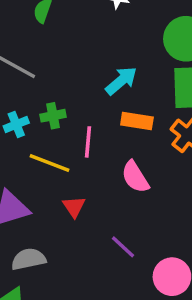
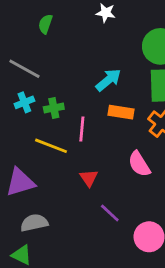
cyan cross: (16, 124) -> (24, 102), moved
pink semicircle: (135, 177) -> (139, 164), moved
red triangle: (74, 207) -> (89, 178), moved

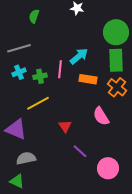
gray line: (24, 69) -> (19, 48), turned -45
pink line: (82, 129) -> (60, 69), moved
yellow line: (51, 146) -> (38, 103), turned -50
purple triangle: (20, 182) -> (16, 129), turned 40

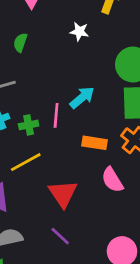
orange rectangle: (88, 79) -> (95, 143), moved
red triangle: (65, 126) -> (63, 194), size x1.6
purple line: (80, 151) -> (60, 236), moved

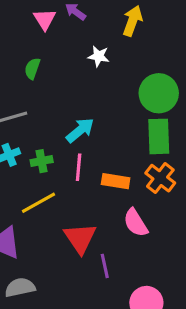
cyan arrow: (82, 97) -> (80, 130), moved
pink line: (56, 115) -> (79, 167), moved
purple line: (60, 236) -> (105, 266), moved, turned 35

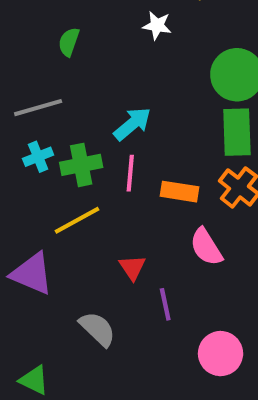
green cross: (42, 161) -> (81, 165), size x1.4
red triangle: (80, 238) -> (132, 267), size x0.6
gray semicircle: (20, 287) -> (98, 329), moved, turned 56

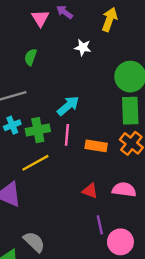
pink semicircle: (206, 247) -> (124, 190), moved, turned 130
red triangle: (132, 267) -> (90, 191), moved, turned -35
purple line: (165, 304) -> (100, 225), moved
gray semicircle: (98, 329) -> (34, 242), moved

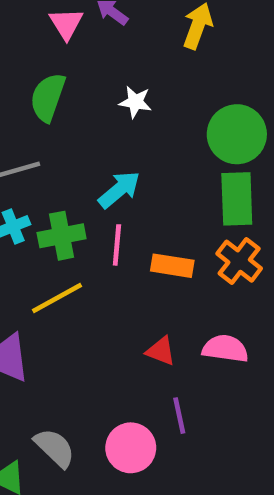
white star: (83, 47) -> (135, 102), moved
green semicircle: (31, 57) -> (48, 97), size x1.5
pink circle: (120, 242) -> (131, 448), moved

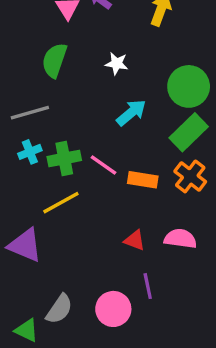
cyan arrow: (119, 190) -> (131, 113), moved
green rectangle: (237, 199) -> (189, 132), turned 48
pink line: (117, 245) -> (104, 165), turned -60
gray semicircle: (55, 448) -> (59, 309), turned 80

